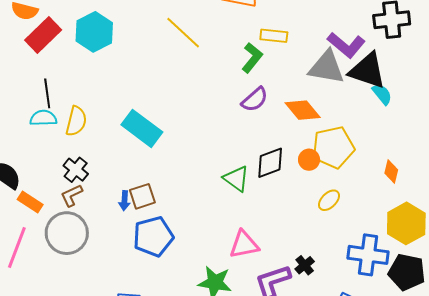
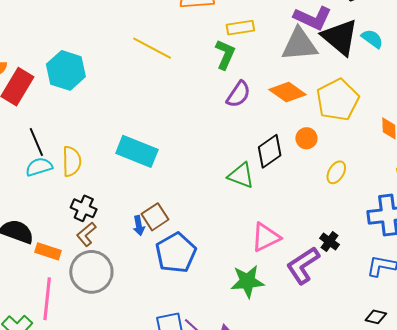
black triangle: (368, 71) -> (340, 37), turned 36
cyan semicircle: (382, 94) -> (372, 39), moved
yellow pentagon: (333, 147) -> (338, 100), moved

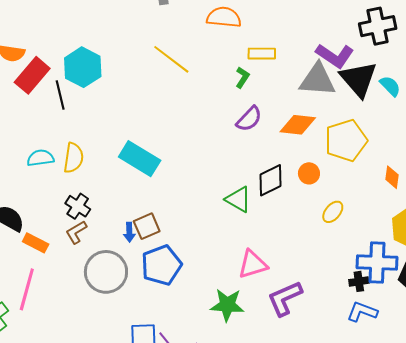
green L-shape: (225, 54) -> (242, 77), size x0.7
orange diamond: (287, 92) -> (298, 125), turned -39
black line: (36, 142) -> (60, 95), moved
black cross: (330, 241) -> (359, 281), moved, turned 36
gray circle: (91, 272) -> (106, 272), moved

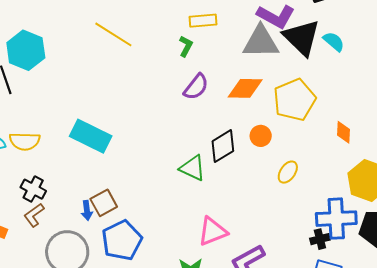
yellow semicircle: (74, 158) -> (25, 141), turned 88

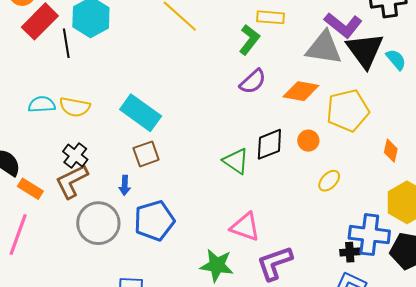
green L-shape: (186, 46) -> (249, 40), size x1.4
brown square: (104, 203) -> (146, 154), moved
brown L-shape: (34, 215) -> (72, 181), size x1.5
pink triangle: (213, 231) -> (245, 227), turned 32

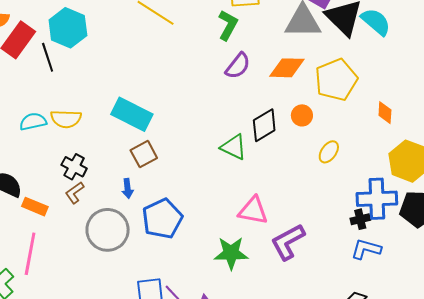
cyan semicircle: (396, 60) -> (376, 22), size x1.4
brown L-shape: (72, 181) -> (75, 193), size x0.6

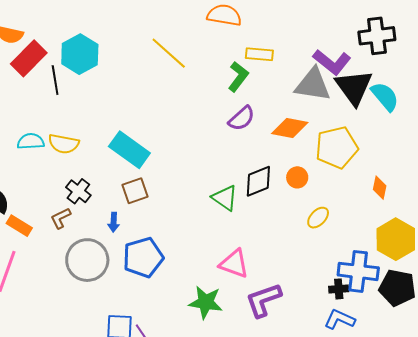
black cross: (74, 167) -> (78, 191), moved

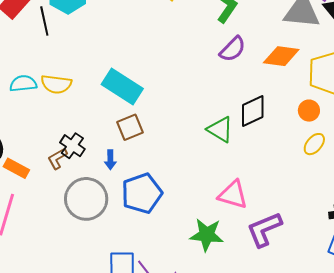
orange circle: (297, 177) -> (309, 111), moved
black cross: (78, 191) -> (72, 146), moved

